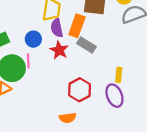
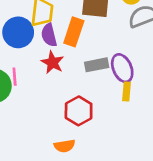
blue circle: (33, 39) -> (18, 32), moved, size x1.5
gray rectangle: (87, 45) -> (97, 65), moved, turned -42
purple ellipse: (114, 96) -> (122, 68), moved

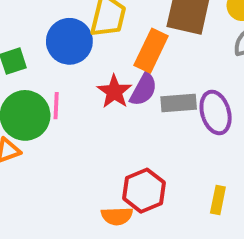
purple semicircle: (49, 35) -> (143, 90), moved, turned -145
yellow rectangle: (127, 91) -> (218, 200), moved
red hexagon: (79, 111) -> (144, 191), moved

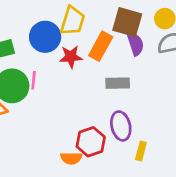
purple semicircle: (143, 90) -> (136, 44), moved, turned -50
red star: (114, 92) -> (71, 57), moved, turned 30
purple ellipse: (216, 112) -> (121, 126), moved

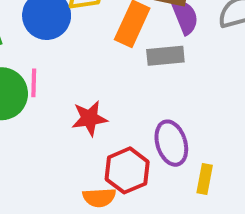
red star: (71, 57) -> (89, 118), moved
gray rectangle: (118, 83) -> (165, 56), moved

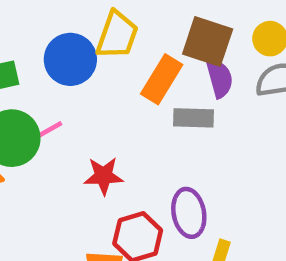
pink line: (34, 83) -> (48, 130), turned 52

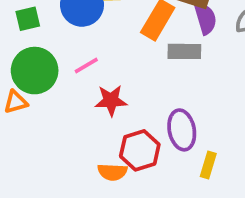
pink line: (48, 130) -> (86, 66), moved

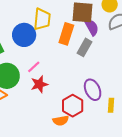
gray rectangle: (184, 51) -> (84, 47), turned -48
red star: (111, 100) -> (39, 84), moved

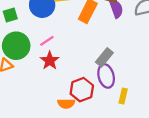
gray rectangle: (84, 47) -> (104, 57), moved
red star: (39, 84) -> (50, 61), turned -30

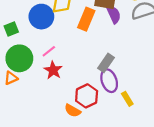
yellow rectangle: (123, 96) -> (127, 99), turned -40
orange semicircle: (66, 103) -> (73, 111), turned 35

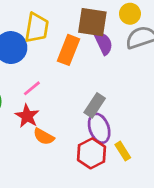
pink line: (49, 51) -> (32, 88), moved
red hexagon: (87, 96) -> (91, 153), moved
orange semicircle: (73, 111) -> (44, 137), moved

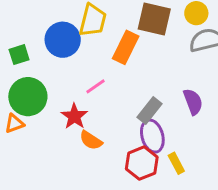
purple semicircle: (104, 43) -> (193, 102), moved
pink line: (32, 88) -> (95, 86), moved

